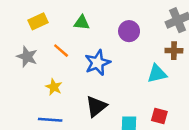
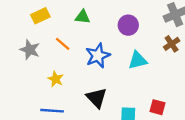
brown cross: (174, 51) -> (172, 44), turned -35
cyan triangle: (157, 74) -> (138, 60), moved
black triangle: (96, 106) -> (97, 98), turned -35

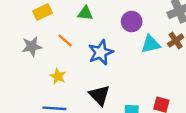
gray star: (30, 50) -> (32, 46), turned -30
cyan triangle: (138, 60) -> (151, 44), moved

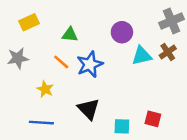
green triangle: (85, 13) -> (70, 35), moved
orange line: (65, 41) -> (61, 62), moved

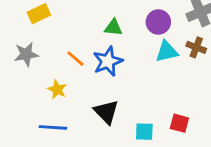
purple circle: (122, 32) -> (158, 22), moved
green triangle: (70, 35) -> (113, 28), moved
brown cross: (168, 52) -> (196, 47), turned -35

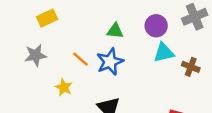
brown cross: (196, 47) -> (191, 67), moved

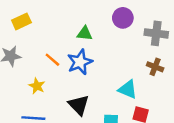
gray cross: (195, 17) -> (156, 33), moved, turned 30
purple circle: (156, 26) -> (123, 18), moved
cyan triangle: (164, 53) -> (128, 89), moved, turned 36

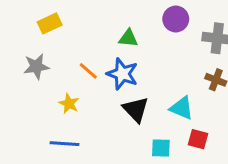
blue star: (80, 62) -> (122, 74), turned -30
black triangle: (79, 105) -> (136, 109), moved

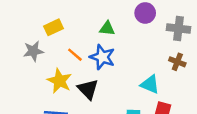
yellow rectangle: (50, 23) -> (54, 27), moved
yellow star: (69, 104) -> (59, 81), size x1.5
black triangle: (136, 109) -> (88, 89), moved

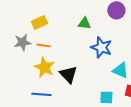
orange line: (75, 55) -> (43, 45), moved, turned -32
blue star: (102, 57) -> (101, 47), moved

